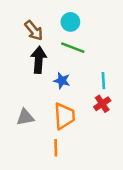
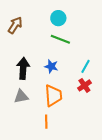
brown arrow: (34, 31) -> (15, 25), moved, turned -108
black arrow: (39, 60) -> (23, 68), moved
cyan line: (103, 81) -> (85, 66), turned 32

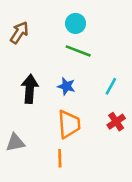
red cross: (84, 85) -> (116, 122), moved
gray triangle: (21, 97) -> (15, 143), moved

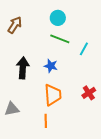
cyan line: (111, 86) -> (84, 49), moved

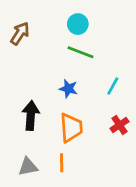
cyan line: (84, 49) -> (113, 86), moved
black arrow: (23, 68) -> (31, 116), moved
gray triangle: (12, 109) -> (28, 167), moved

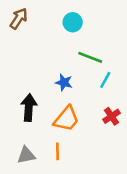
brown arrow: (20, 33) -> (19, 18), moved
green line: (80, 52) -> (90, 57), moved
orange trapezoid: (71, 128) -> (66, 119), turned 44

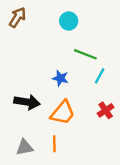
black arrow: (29, 108) -> (27, 102), turned 95

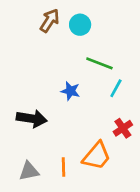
brown arrow: (17, 17) -> (50, 21), moved
orange trapezoid: (63, 113) -> (97, 156), moved

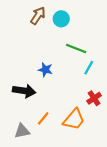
blue star: (70, 91) -> (45, 70), moved
orange line: (63, 167) -> (43, 118), moved, turned 40

